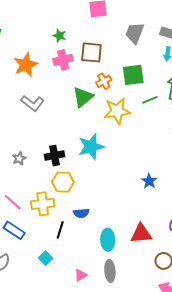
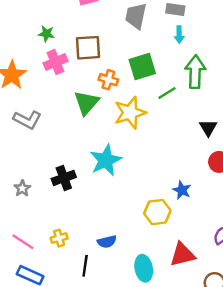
orange cross: (104, 81) -> (108, 80), turned -35
yellow hexagon: (63, 182) -> (157, 212), moved
yellow cross: (43, 204) -> (59, 238), size x0.6

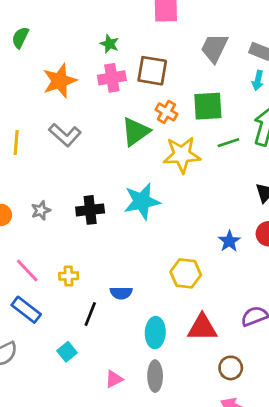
blue star: (182, 190) -> (229, 241), moved

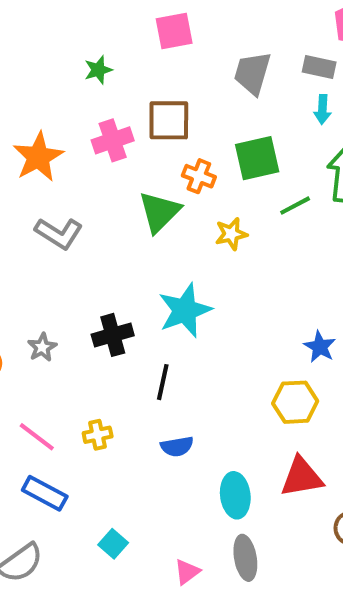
green star: (109, 44) -> (98, 70), moved, turned -30
yellow star: (182, 155) -> (231, 234), size x0.6
yellow hexagon: (186, 273) -> (295, 402), moved
black line: (90, 314) -> (163, 382), moved

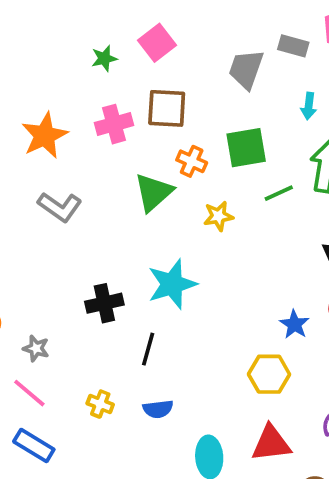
pink square: (174, 31) -> (157, 43), moved, turned -30
gray rectangle: (319, 67) -> (293, 46), moved
gray star: (42, 347) -> (36, 348), moved, turned -30
yellow cross: (98, 435) -> (100, 404), moved, turned 30

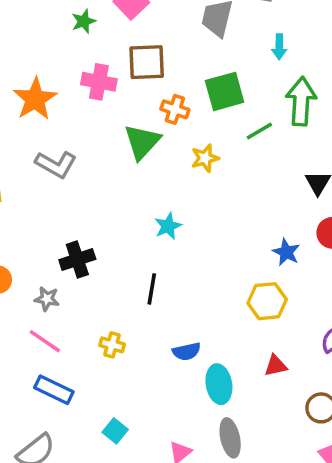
pink cross: (114, 124) -> (99, 82), turned 32
cyan star: (172, 284) -> (168, 226), size x0.6
black cross: (104, 303) -> (77, 259), moved
blue semicircle: (158, 409) -> (186, 351), moved
red triangle: (271, 443) -> (276, 366), size x0.6

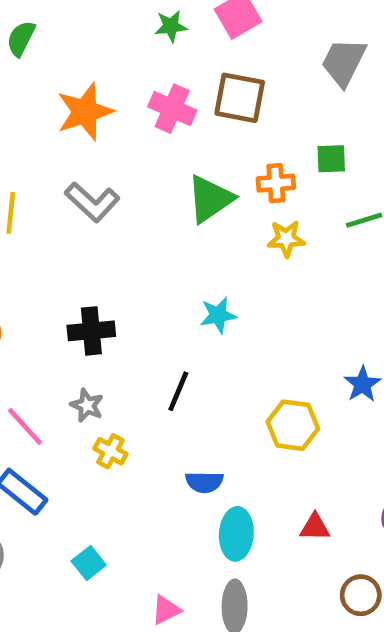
green square: (225, 91) -> (331, 159), size x0.6
orange cross: (175, 109) -> (276, 183), moved, turned -36
gray star: (47, 299) -> (87, 405), moved
yellow hexagon: (267, 301) -> (293, 425), moved

